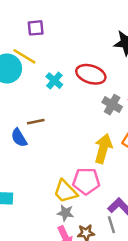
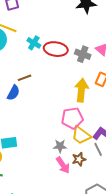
red ellipse: (91, 74) -> (56, 49), moved
blue semicircle: (19, 138) -> (13, 93), turned -112
yellow trapezoid: (65, 191) -> (81, 135), moved

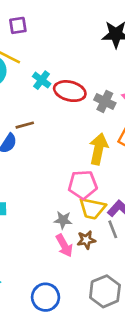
yellow trapezoid: (81, 135) -> (92, 208), turned -30

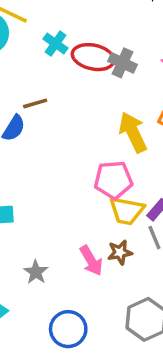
gray cross: (105, 101) -> (123, 63), moved
yellow arrow: (99, 149) -> (133, 132), turned -36
gray star: (63, 220) -> (36, 272), moved, turned 30

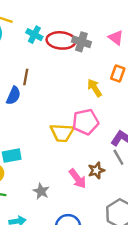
brown line: (35, 103) -> (26, 77), turned -56
yellow arrow: (133, 132) -> (95, 88), size x0.7
yellow trapezoid: (127, 211) -> (62, 133), moved

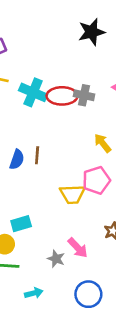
cyan cross: (34, 35) -> (33, 92), size x1.5
brown line: (26, 77) -> (37, 155), moved
pink arrow: (78, 179) -> (78, 248), moved

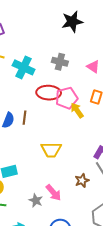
gray cross: (84, 95) -> (60, 62), moved
red ellipse: (62, 96) -> (49, 93), moved
pink pentagon: (96, 180) -> (67, 98), moved

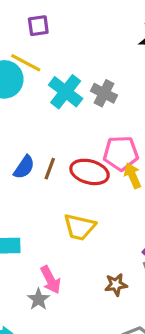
gray cross: (60, 62) -> (104, 93), moved
red ellipse: (49, 93) -> (90, 172), moved
pink arrow: (53, 193) -> (51, 280), moved

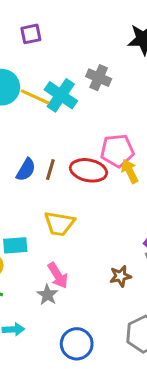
yellow line: (26, 63) -> (35, 97), moved
gray cross: (104, 93) -> (99, 78), moved
yellow trapezoid: (80, 227) -> (59, 224), moved

